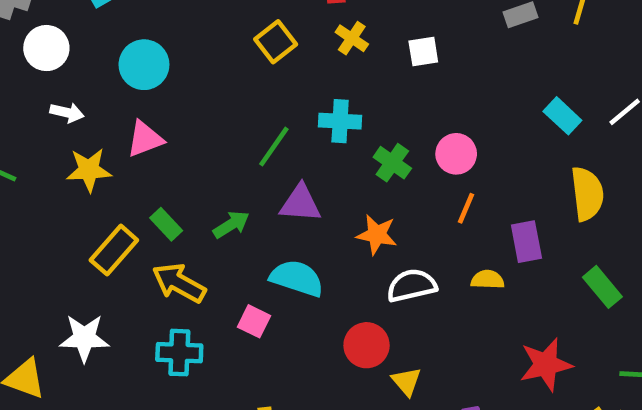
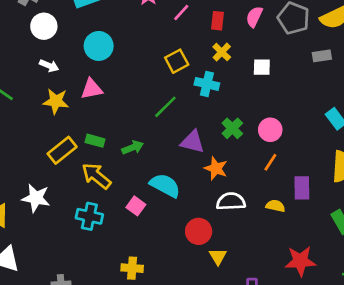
yellow square: (276, 42) -> (177, 61), moved
cyan cross: (340, 121) -> (207, 84), moved
purple triangle: (300, 203) -> (193, 142), moved
green rectangle: (166, 224) -> (95, 141), turned -42

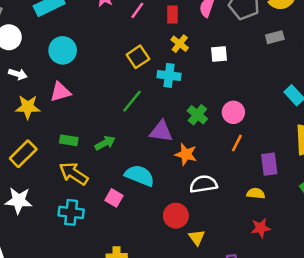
yellow rectangle: (62, 150) -> (23, 154), moved
yellow semicircle: (275, 206) -> (256, 193), moved
red star: (300, 261) -> (261, 228), moved, size x0.7

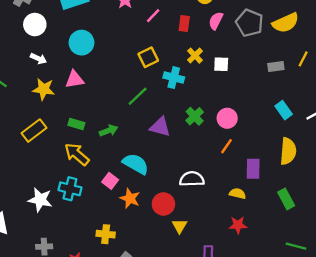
gray rectangle: (275, 37) -> (276, 66), moved
yellow cross: (180, 44) -> (195, 56), moved
orange star: (186, 154) -> (130, 198), moved
white star: (19, 201) -> (40, 200), moved

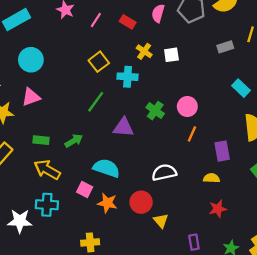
red rectangle: (184, 23) -> (128, 22), turned -56

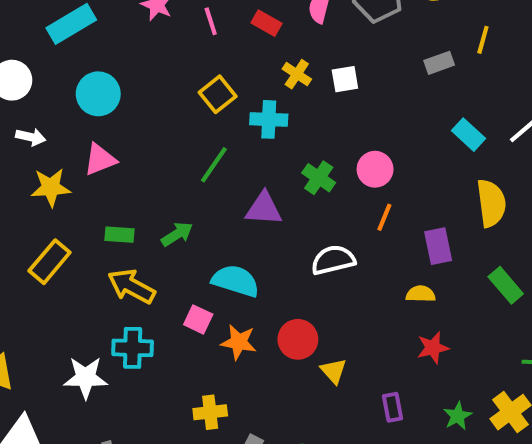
pink line: (96, 20) -> (211, 21), turned -49
white semicircle: (164, 172) -> (333, 260), moved

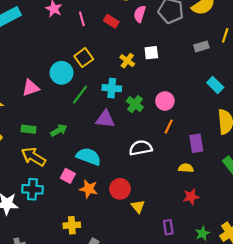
yellow cross: (297, 74) -> (127, 61), moved
cyan circle: (98, 94) -> (62, 73), moved
cyan cross: (269, 119) -> (112, 88), moved
pink triangle: (100, 159) -> (31, 88), moved

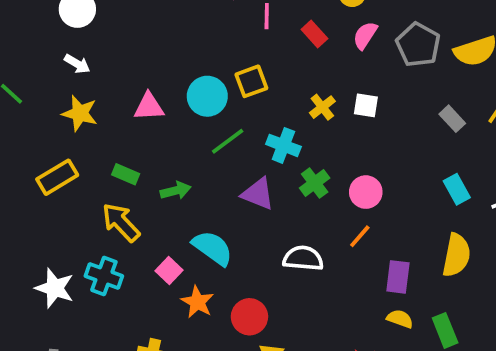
gray rectangle: (201, 46) -> (452, 119), turned 48
yellow semicircle: (186, 168) -> (400, 319), moved

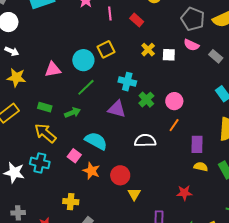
pink semicircle: (365, 35) -> (191, 45), moved, turned -91
yellow cross: (322, 107) -> (148, 50), moved
green line: (228, 141) -> (86, 87), moved

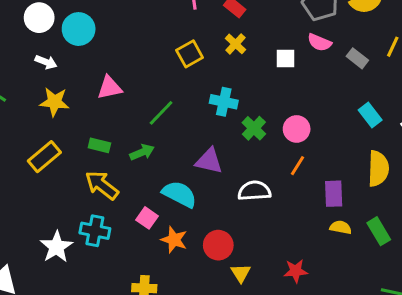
yellow cross: (148, 50) -> (235, 44), moved
cyan circle: (83, 60) -> (79, 29), moved
purple triangle: (117, 109) -> (209, 161), moved
white star: (14, 173) -> (56, 247), turned 30
red star: (184, 193) -> (296, 271), moved

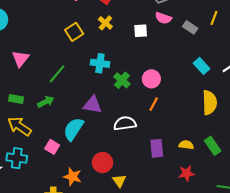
pink triangle: (110, 88) -> (20, 59), turned -36
cyan semicircle: (179, 194) -> (73, 129), turned -80
purple rectangle: (334, 194) -> (157, 148), moved
orange star: (174, 240) -> (73, 177), moved
red star: (296, 271) -> (186, 173), moved

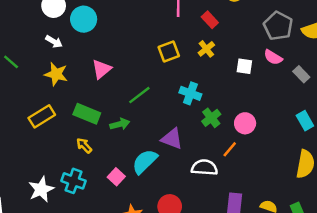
green rectangle: (16, 99) -> (87, 114), size x1.5
orange line: (154, 104) -> (230, 149), moved
yellow arrow: (19, 126) -> (84, 146), size x0.6

